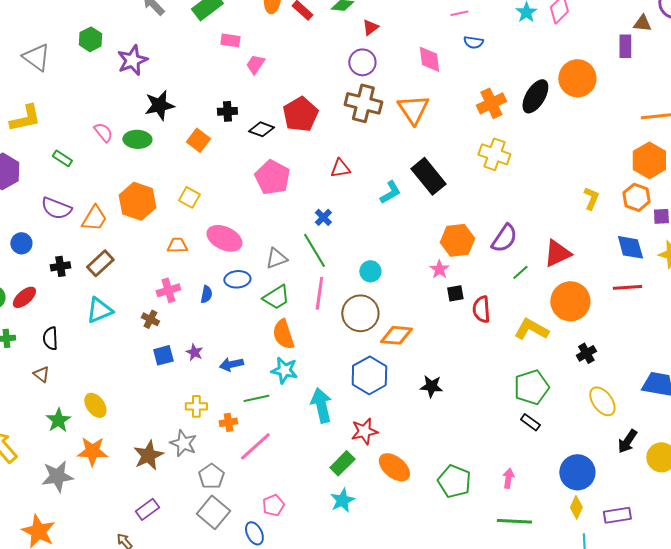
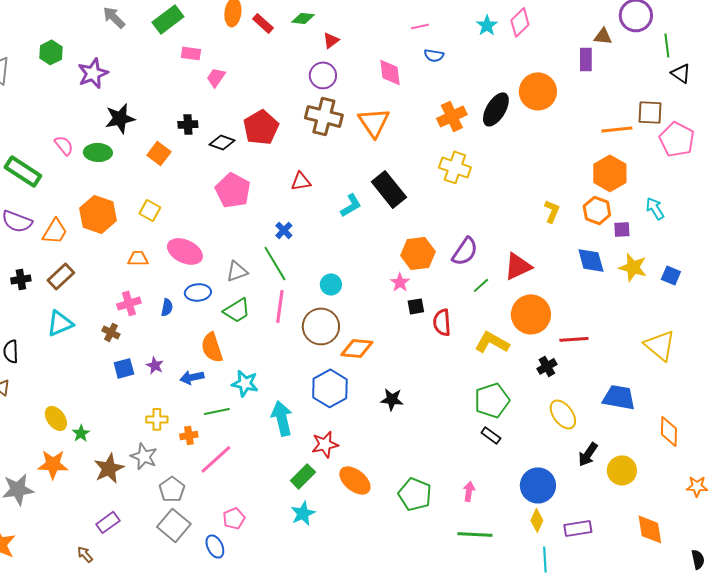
green rectangle: (62, 158) -> (23, 171), size x1.8
red line: (627, 287) -> (574, 339), moved
orange semicircle: (283, 334) -> (212, 347), moved
green star: (58, 420) -> (81, 433), moved, size x0.7

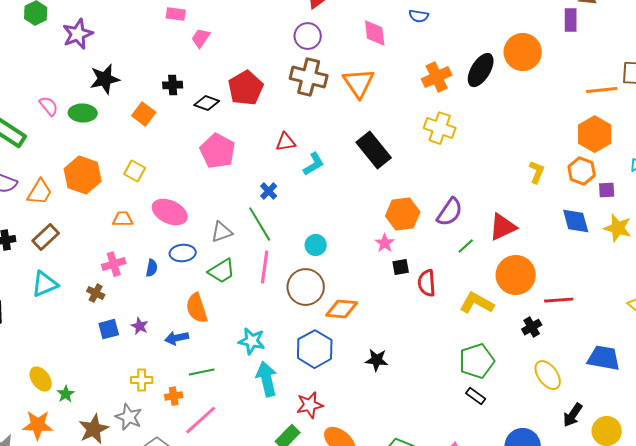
cyan L-shape: (351, 205) -> (314, 164), moved
cyan star: (245, 383) -> (252, 341), moved

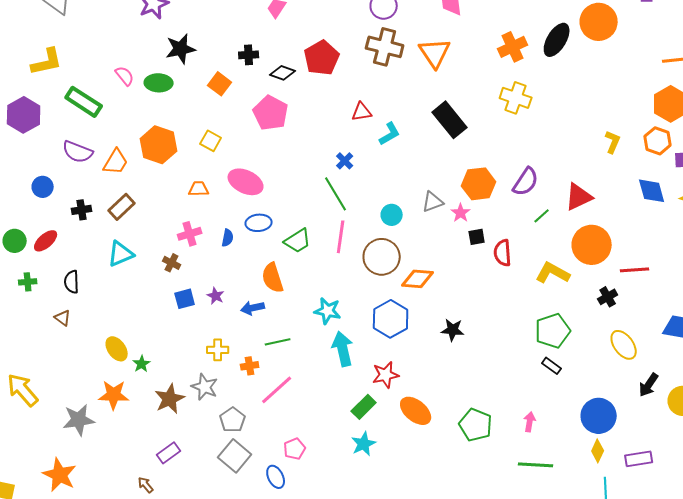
pink pentagon: (218, 151) -> (271, 113), moved
gray triangle: (222, 232) -> (433, 202), moved

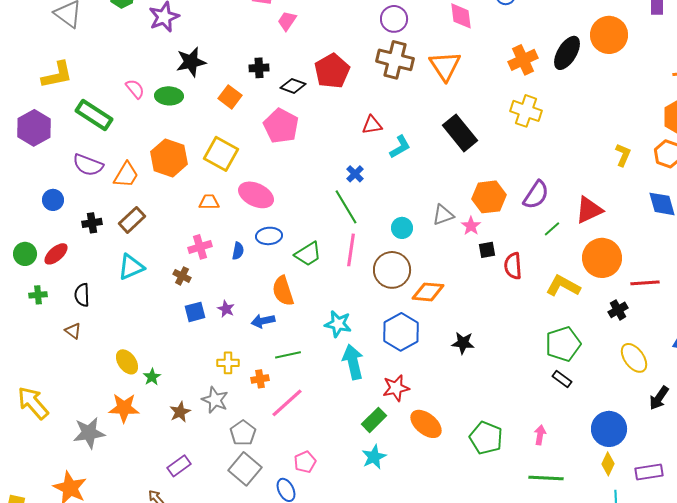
yellow square: (211, 141) -> (221, 154), size x1.6
brown star: (170, 399) -> (180, 412), size x0.7

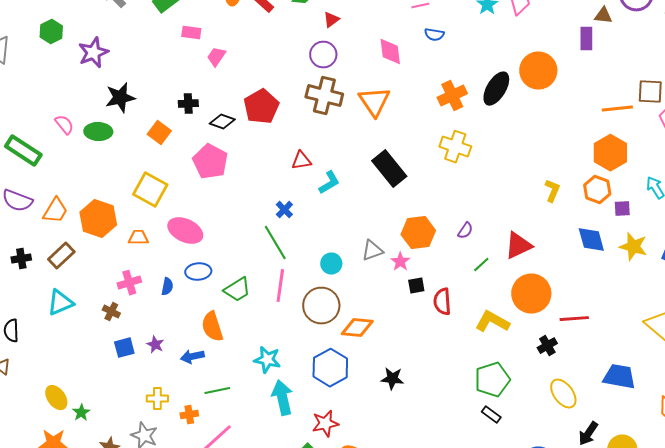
orange hexagon: (169, 158) -> (98, 219), moved
purple semicircle: (536, 195) -> (465, 231), size x0.6

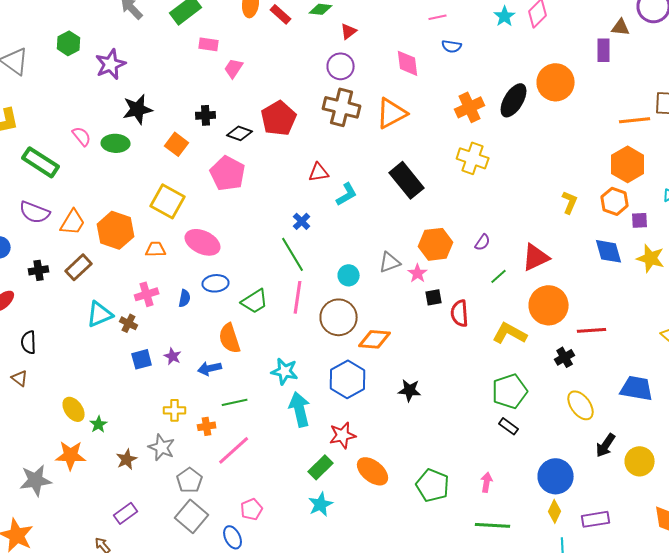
orange triangle: (374, 102) -> (392, 113), turned 36
cyan triangle: (60, 303) -> (100, 314), moved

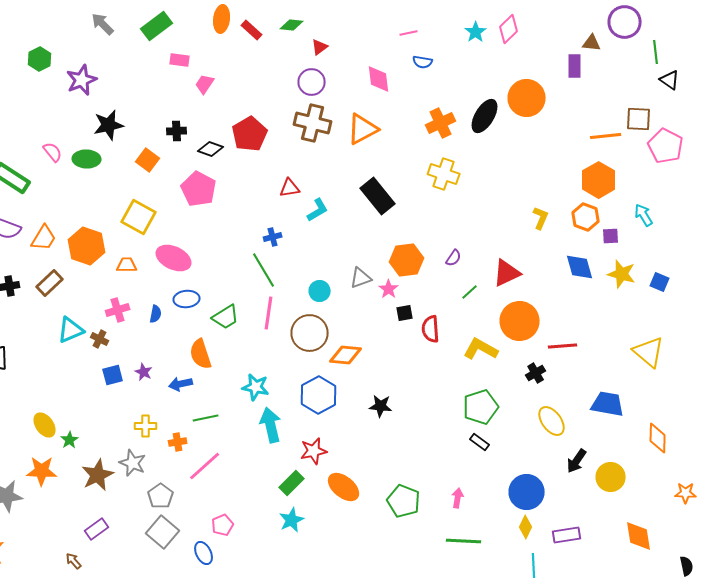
blue cross: (302, 221) -> (273, 237), turned 30
brown star: (127, 459) -> (98, 475), size x1.5

